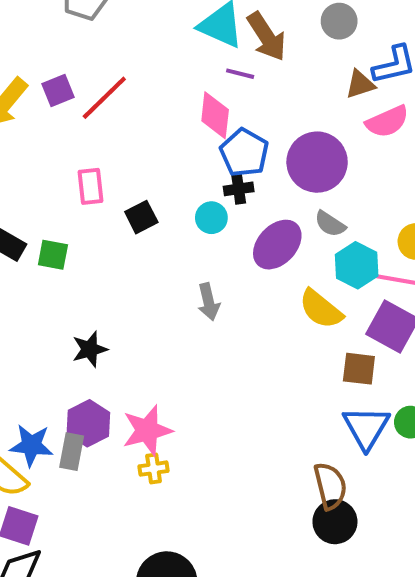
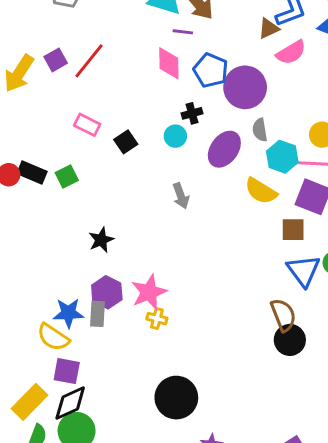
blue pentagon: (244, 153) -> (211, 70), moved
pink rectangle: (90, 186) -> (87, 125), turned -50
gray semicircle: (330, 224) -> (260, 130), turned 55
green square: (53, 255) -> (67, 176), turned -30
yellow cross: (154, 469) -> (157, 319), turned 30

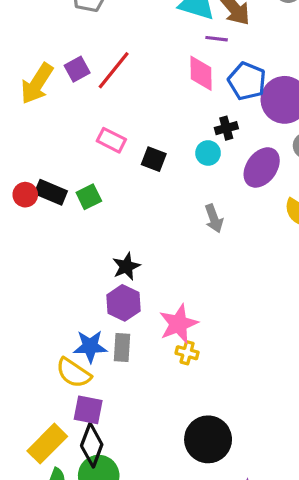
black square: (126, 142) -> (154, 159), turned -35
purple hexagon: (107, 292) -> (123, 303), moved
black diamond: (70, 403) -> (92, 445), turned -45

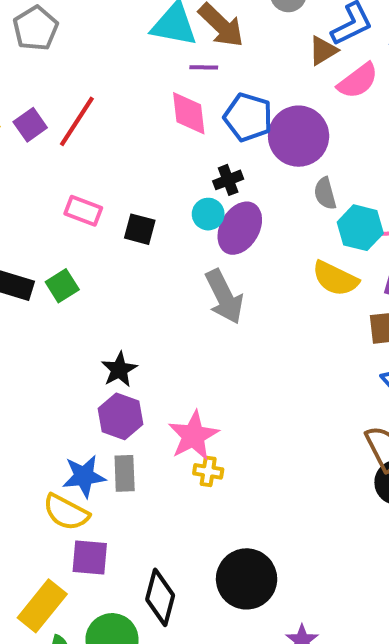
purple ellipse: (262, 167) -> (240, 228), moved
gray arrow: (214, 218) -> (224, 297), size x1.5
black diamond: (92, 445) -> (160, 597), moved

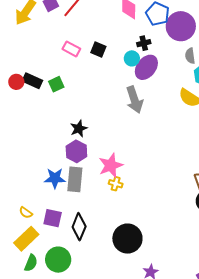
black square: (140, 229) -> (98, 50), moved
gray rectangle: (125, 473) -> (75, 179), size x1.4
yellow semicircle: (66, 512) -> (26, 213), moved, size x0.6
black diamond: (160, 597) -> (79, 227), moved

